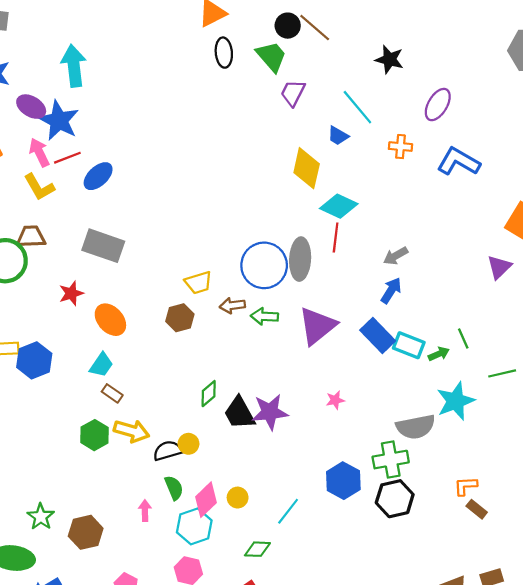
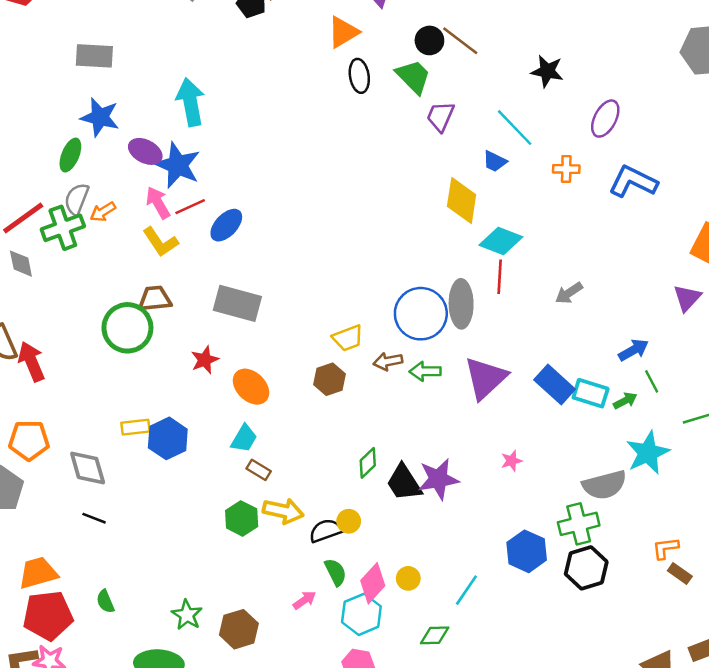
blue arrow: (391, 290) -> (633, 350), moved, turned 32
pink arrow: (145, 511) -> (304, 600), turned 60

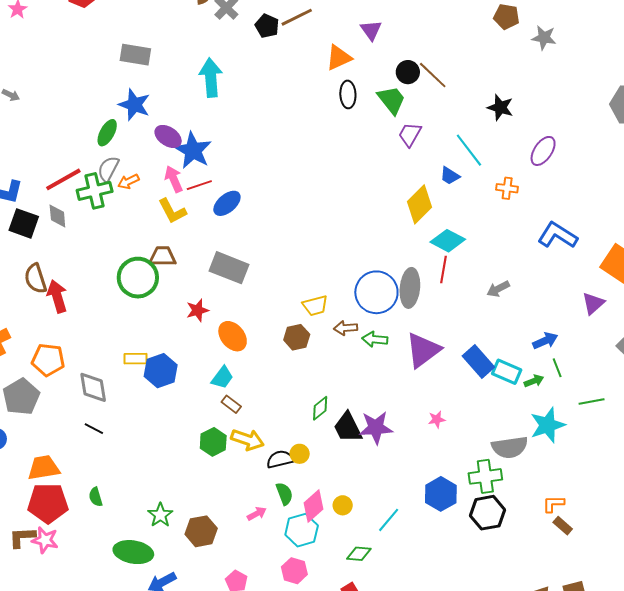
cyan arrow: (190, 102) -> (211, 78), moved
blue L-shape: (633, 182) -> (557, 235), moved
yellow diamond: (462, 201) -> (419, 204), turned 30

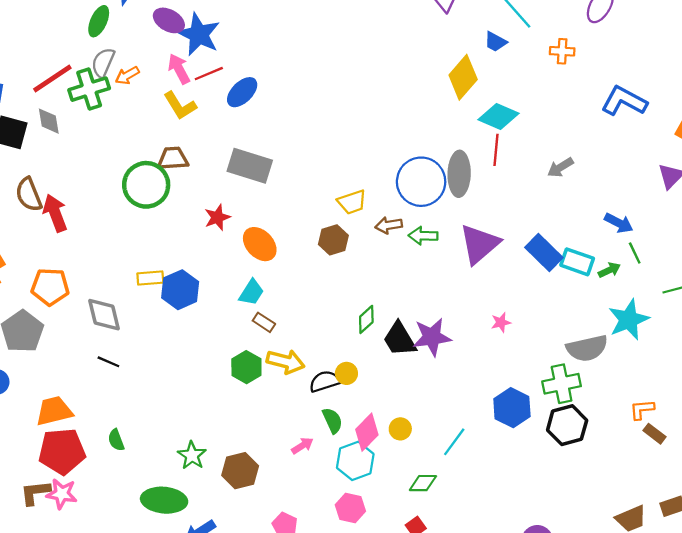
blue arrow: (545, 341) -> (619, 223), turned 55

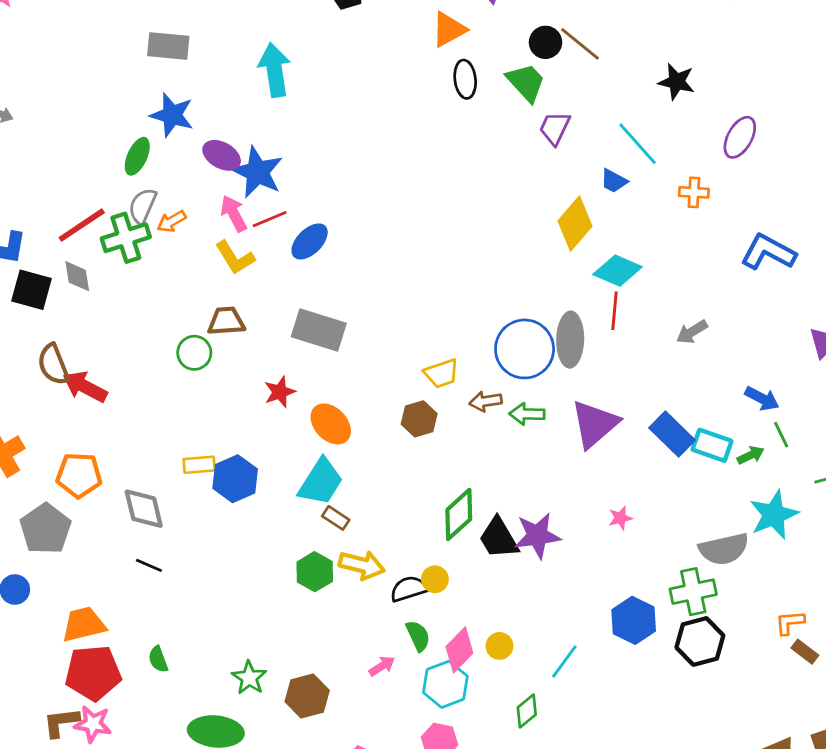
green circle: (146, 185) -> (194, 353), size x0.6
red arrow: (55, 213) -> (85, 387), turned -42
cyan trapezoid: (251, 292) -> (321, 482), size x1.5
green diamond: (366, 319) -> (459, 514), size x1.5
green diamond: (423, 483) -> (527, 711), turned -40

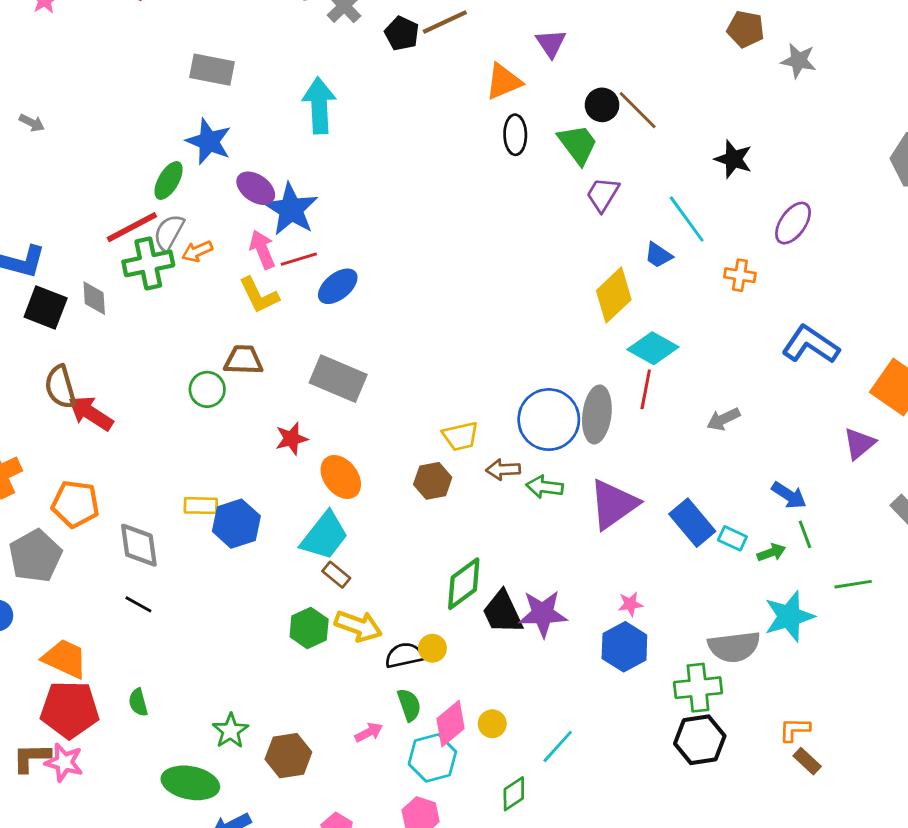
red line: (82, 225) -> (132, 227), moved
cyan rectangle: (712, 445) -> (732, 538), size x0.7
blue hexagon: (634, 620) -> (624, 647), moved
orange trapezoid: (84, 624) -> (65, 659), turned 33

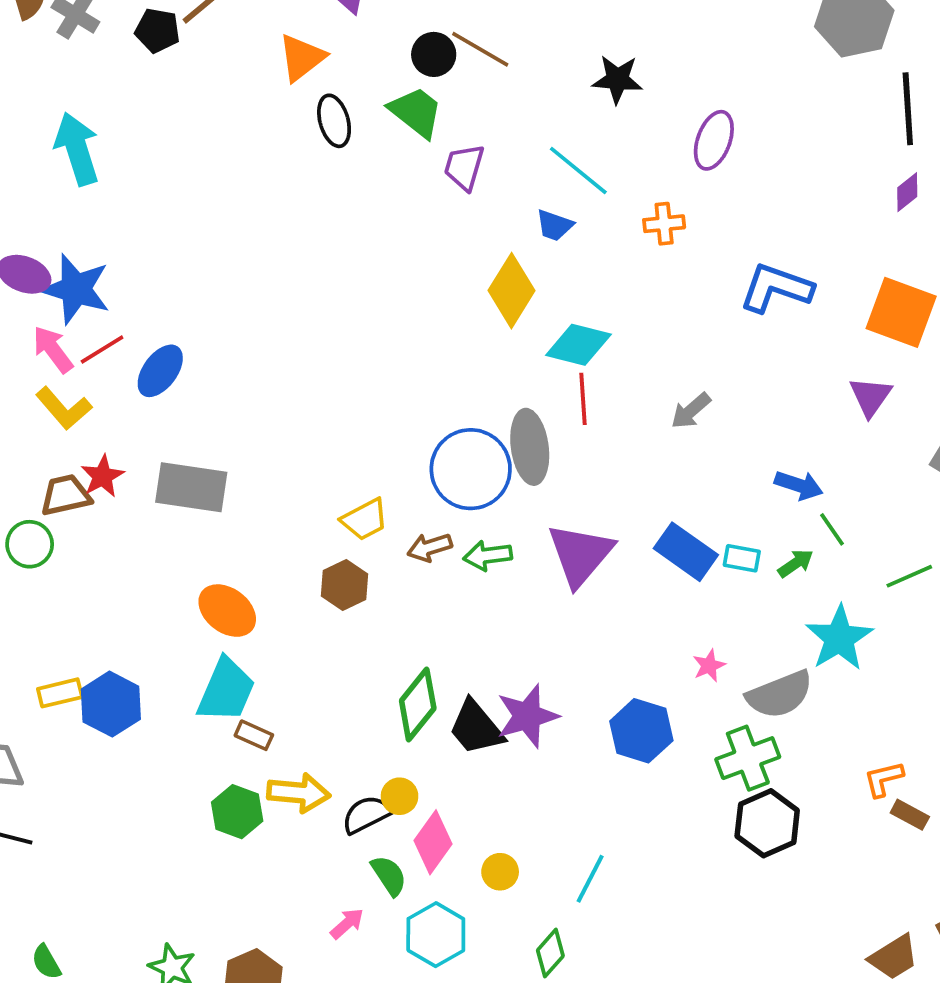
red star: (291, 439) -> (103, 476), moved
pink star: (630, 604) -> (709, 666), moved
pink diamond: (450, 724) -> (433, 842), moved

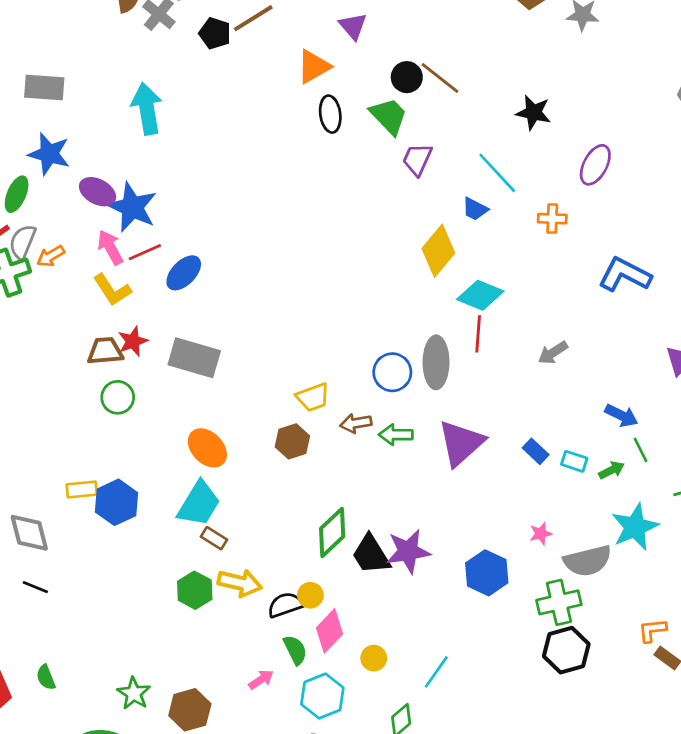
blue circle: (471, 469) -> (392, 372), size x0.7
green circle: (30, 544) -> (118, 397), moved
blue rectangle: (686, 552) -> (536, 451), size x0.6

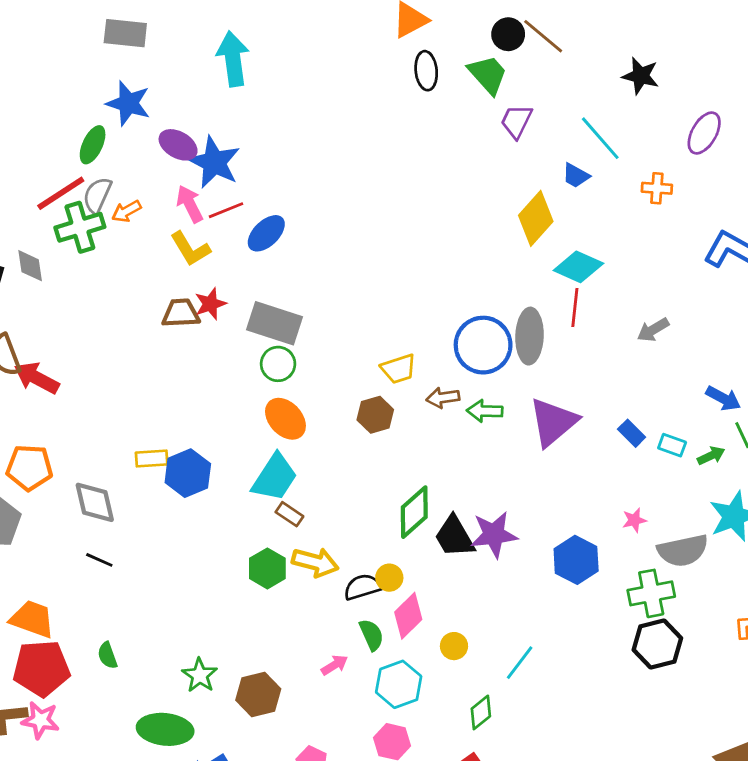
blue circle: (392, 372) -> (483, 345), size x1.4
green circle: (118, 397) -> (278, 364), moved

